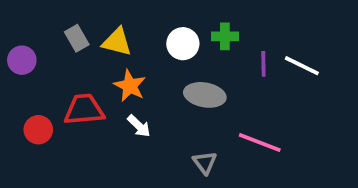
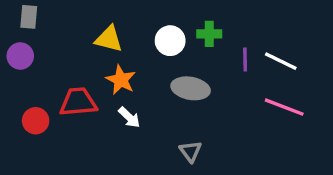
gray rectangle: (77, 38) -> (29, 17), moved, turned 35
pink line: (260, 142) -> (284, 107), moved

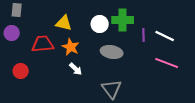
green cross: (209, 34) -> (123, 20), size x1.5
red trapezoid: (78, 102) -> (43, 44), moved
gray triangle: (191, 151) -> (112, 89), size x1.5

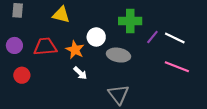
yellow triangle: (64, 23) -> (61, 15), moved
white circle: (100, 24) -> (96, 37), moved
purple circle: (12, 33) -> (14, 45), moved
purple line: (144, 35) -> (152, 37), turned 40

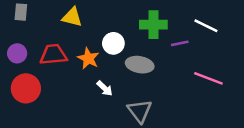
purple line: (152, 37) -> (180, 43), turned 40
white line: (175, 38) -> (206, 26), moved
white arrow: (80, 73) -> (105, 88), moved
red circle: (22, 75) -> (26, 88), size x1.5

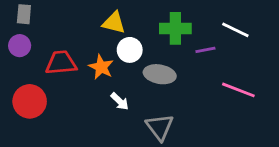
yellow triangle: (72, 17) -> (114, 23), moved
purple circle: (17, 53) -> (20, 46), moved

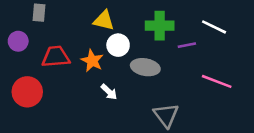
gray rectangle: (24, 14) -> (39, 13), moved
gray triangle: (160, 127) -> (166, 115), moved

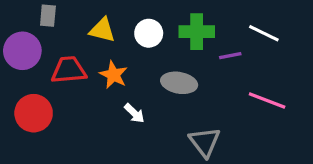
yellow triangle: (104, 20) -> (102, 30), moved
purple circle: (18, 41) -> (22, 51), size x1.5
white circle: (118, 45) -> (149, 33), moved

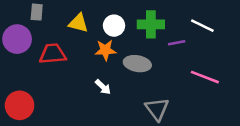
orange star: (114, 75) -> (105, 50), moved, turned -30
red circle: (34, 113) -> (20, 105), moved

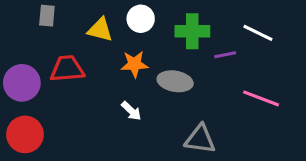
white circle: (114, 26) -> (141, 19), moved
purple circle: (17, 39) -> (22, 83), moved
gray triangle: (157, 109) -> (200, 139), turned -45

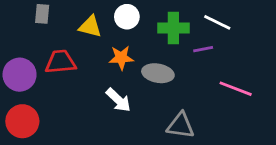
white line: (258, 33) -> (217, 22), moved
white arrow: (131, 111) -> (118, 100), size x1.4

